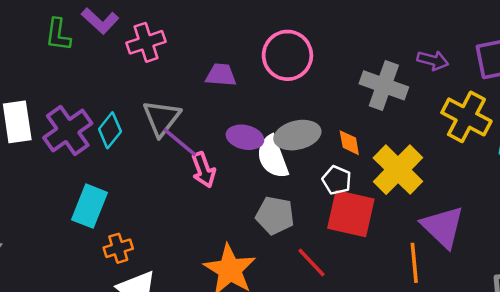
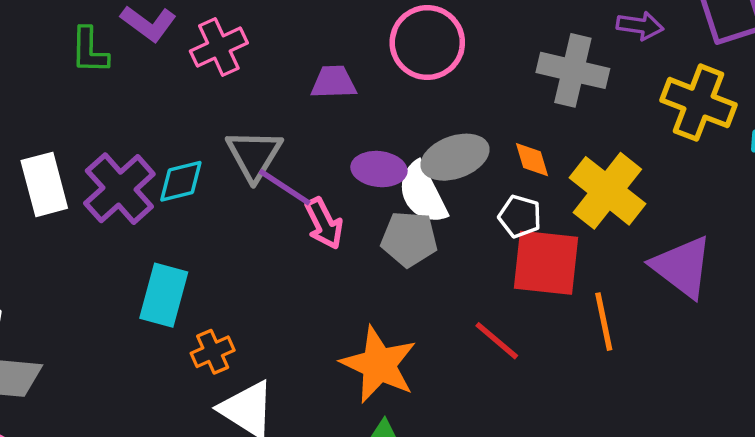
cyan diamond: (110, 130) -> (181, 181), turned 44
gray pentagon: (275, 215) -> (409, 239), moved
orange line: (414, 263) -> (604, 322), moved

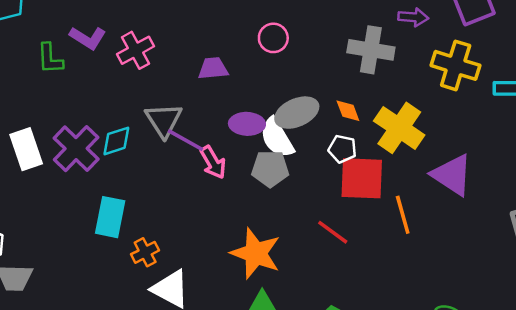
pink circle: (427, 43) -> (273, 38), size x0.6

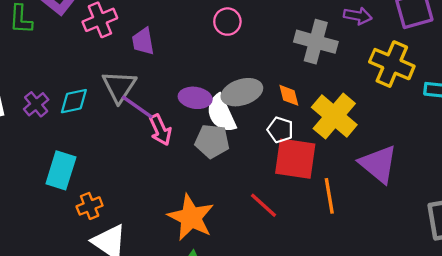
purple trapezoid: (213, 68) -> (143, 41), moved, turned -100
purple cross: (76, 149) -> (36, 104), size x0.6

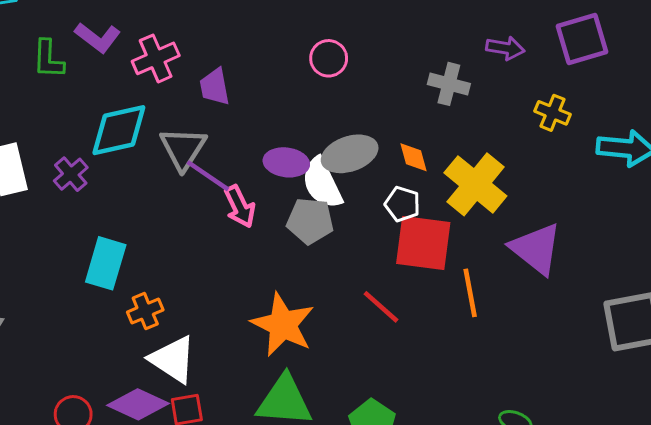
gray cross: (316, 42) -> (449, 84), size x0.7
yellow cross: (392, 64) -> (552, 113), size x0.6
cyan diamond: (74, 101) -> (119, 130), moved, size x1.5

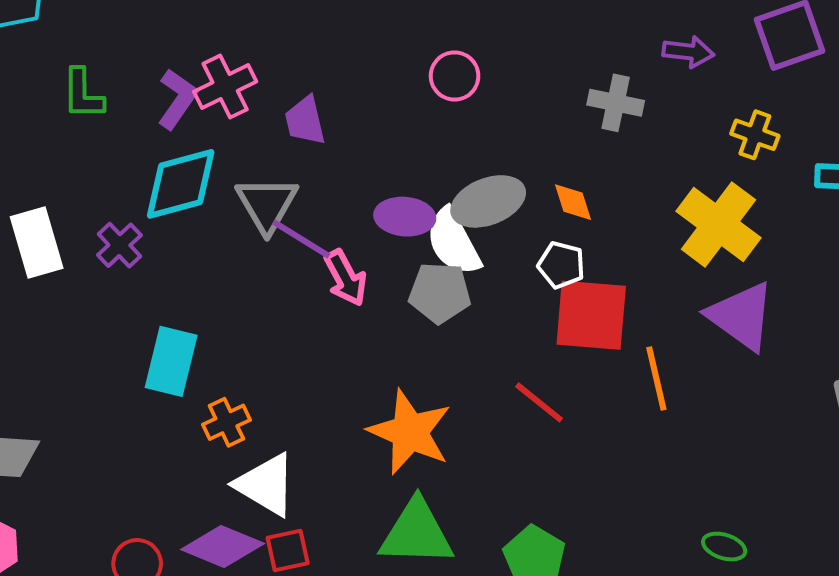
purple L-shape: (98, 38) -> (177, 99), moved, turned -90
yellow cross: (475, 184) -> (718, 224), moved

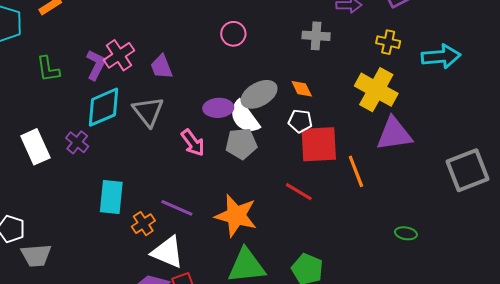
purple line: (301, 239) -> (177, 208), moved
purple triangle: (741, 316) -> (394, 134), turned -36
green ellipse: (724, 547) -> (406, 233), moved

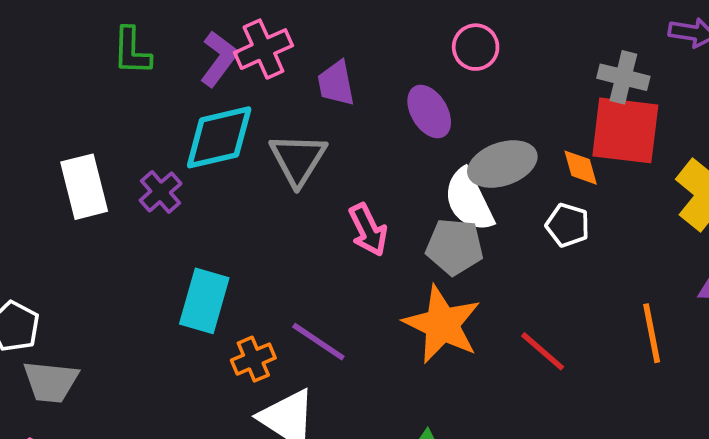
purple ellipse: (218, 108) -> (429, 112), moved, turned 52
red square: (319, 144) -> (625, 130), moved
orange star: (236, 216) -> (442, 324), moved

